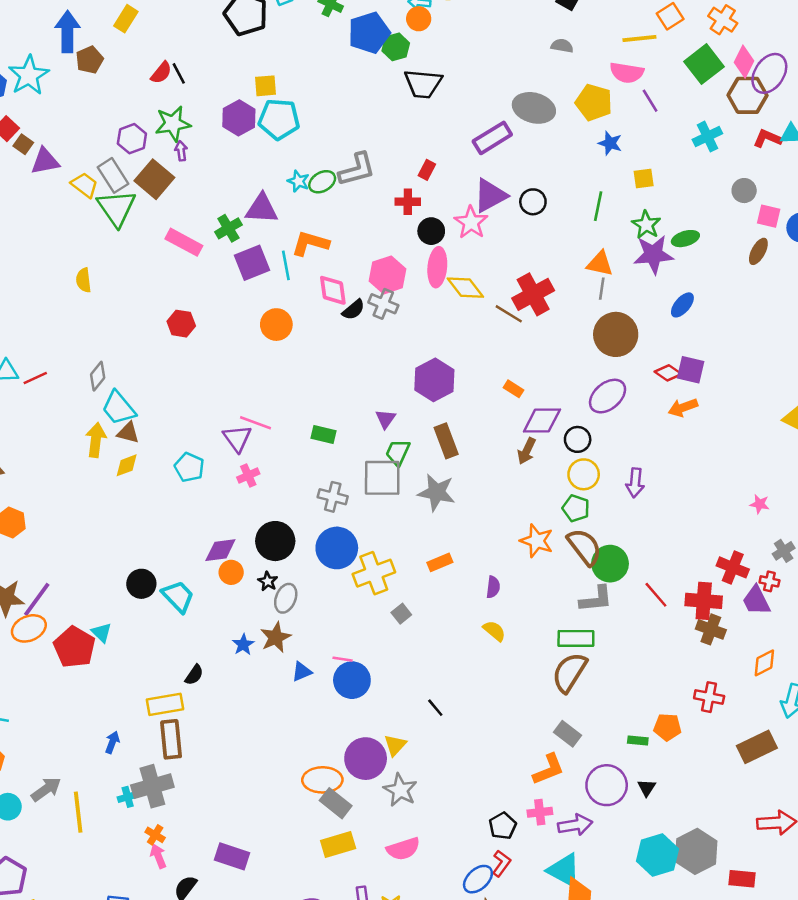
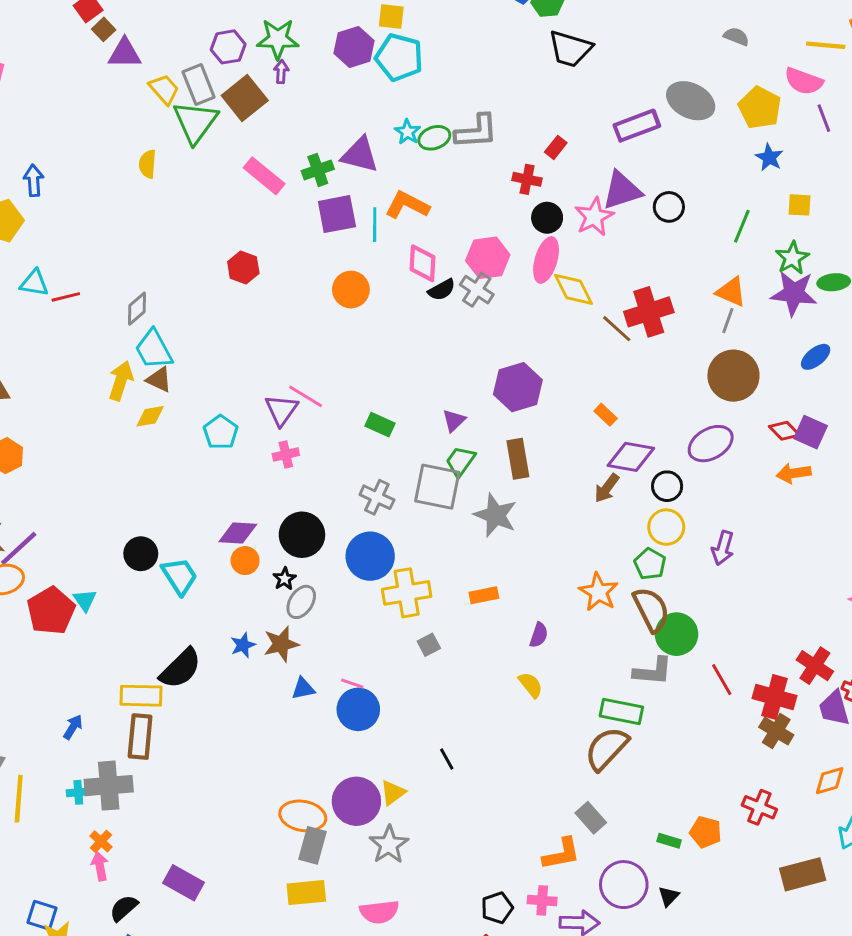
yellow semicircle: (84, 280) -> (148, 164), moved
black semicircle: (194, 675) -> (181, 669), size x1.8
gray rectangle: (336, 803) -> (313, 845), turned 56

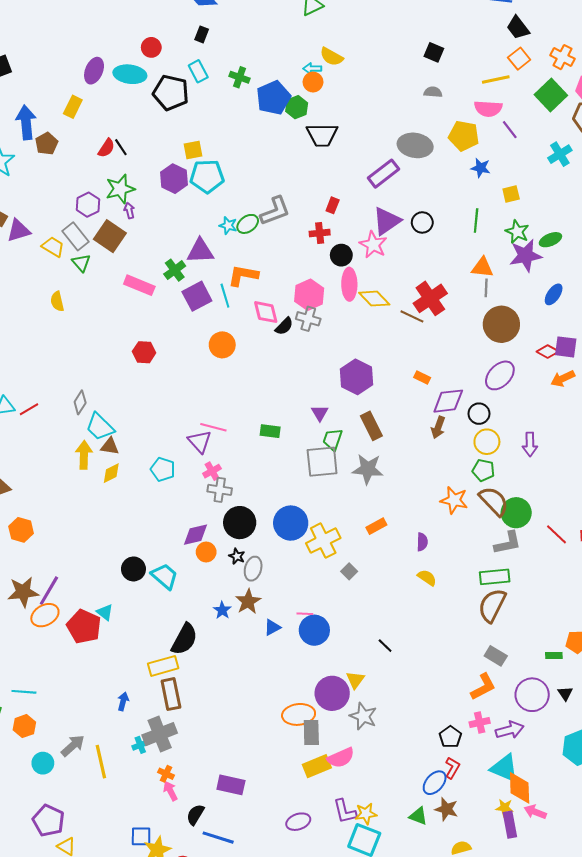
green triangle: (195, 122) -> (81, 263), size x0.6
gray cross: (377, 497) -> (220, 490), moved
pink semicircle: (379, 912) -> (341, 758), moved

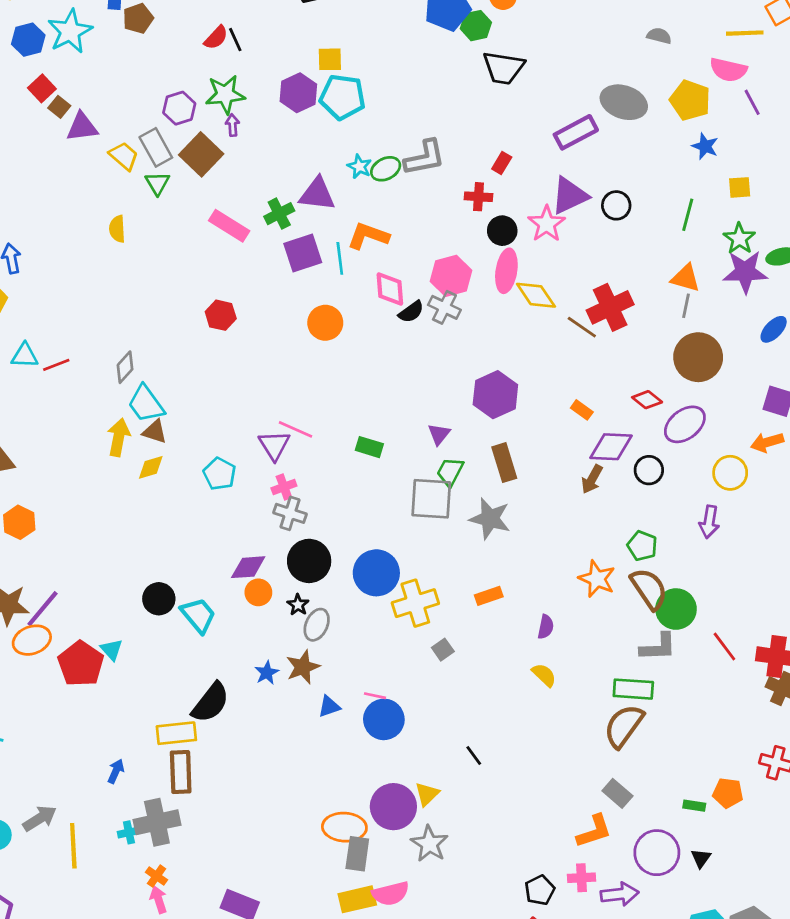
red diamond: (548, 351) -> (647, 400), moved
yellow circle: (487, 442) -> (730, 473), moved

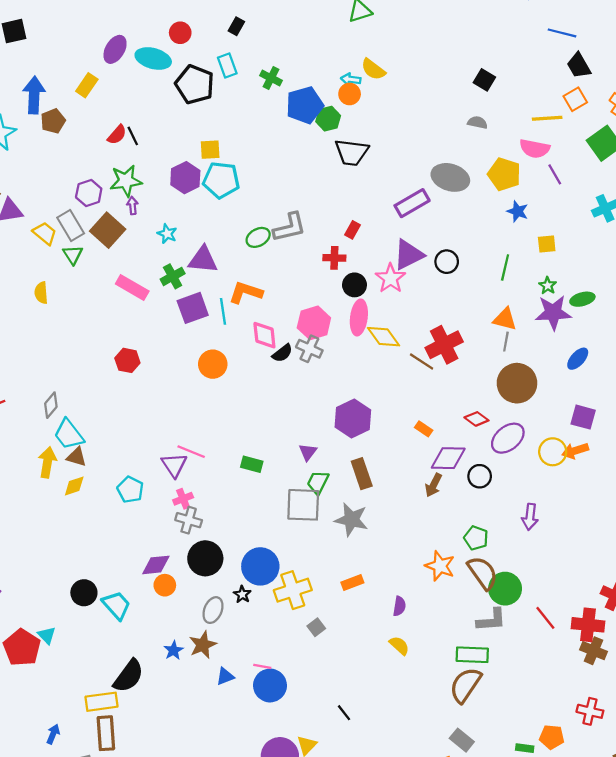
cyan star: (359, 167) -> (167, 234), moved
green star: (739, 238) -> (548, 286), size x0.7
yellow circle: (730, 473) -> (553, 452), moved
black star: (298, 605) -> (242, 594), moved

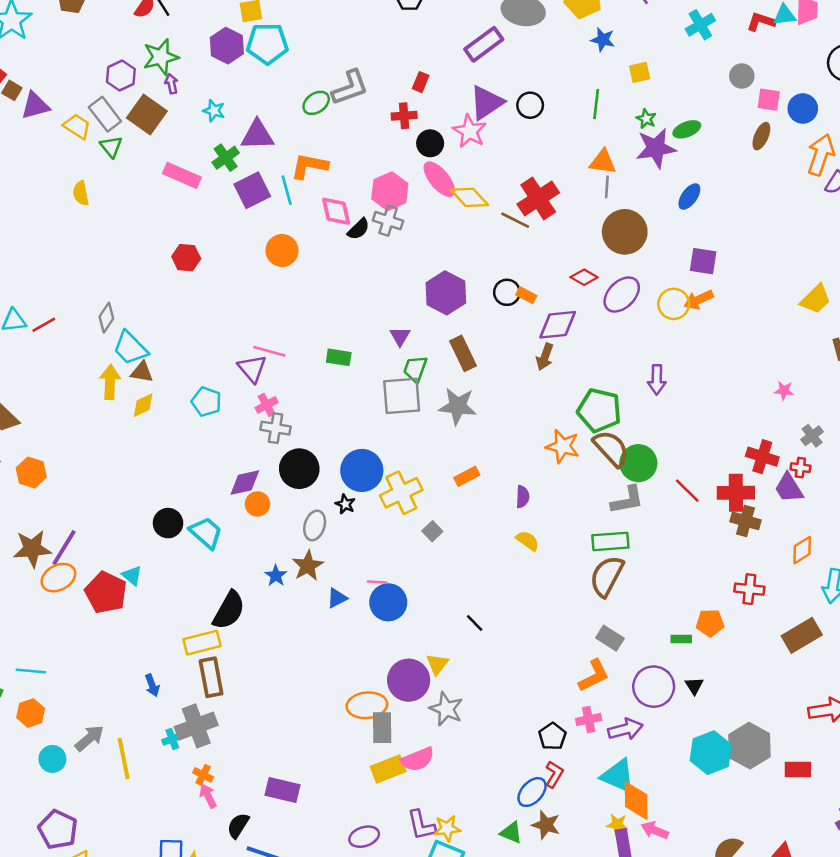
pink ellipse: (359, 317) -> (439, 179), turned -40
black circle: (480, 476) -> (507, 292), moved
green pentagon: (476, 538) -> (599, 410), size x1.6
blue arrow: (53, 734) -> (152, 685), turned 144

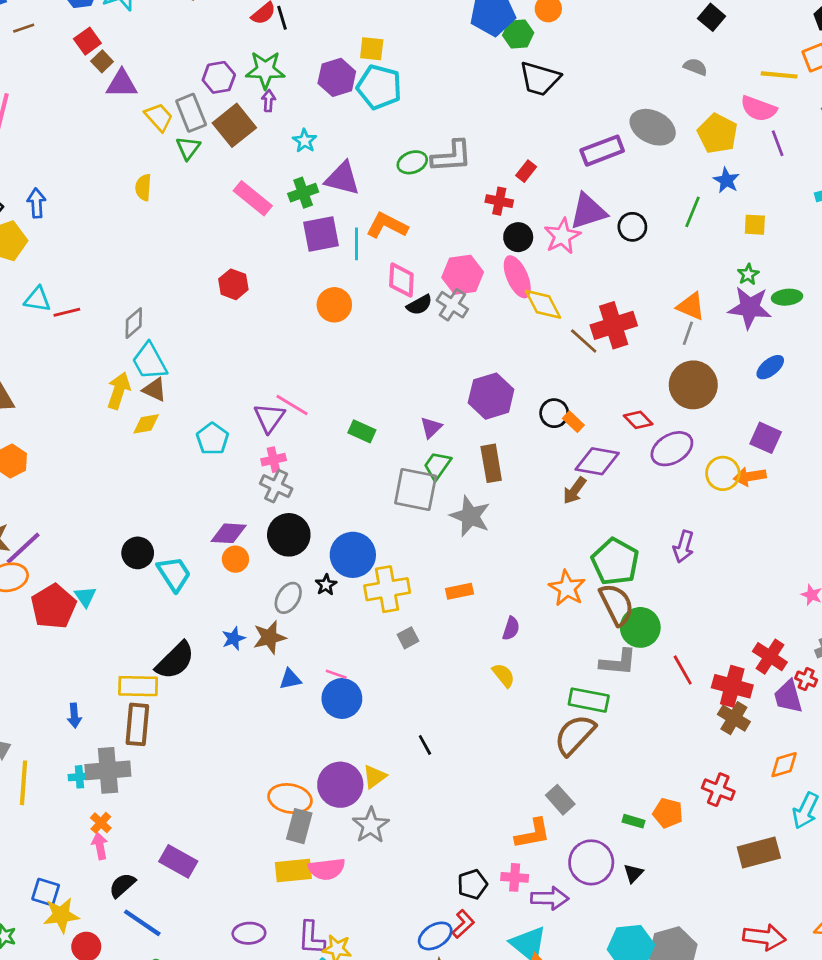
green line: (596, 104) -> (692, 212), moved

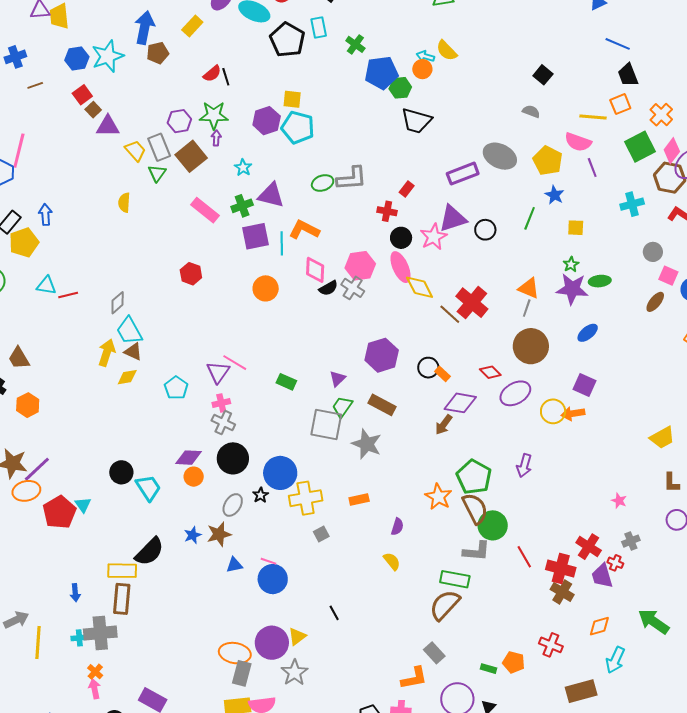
red cross: (614, 325) -> (472, 303), turned -32
brown rectangle: (491, 463) -> (382, 405), turned -52

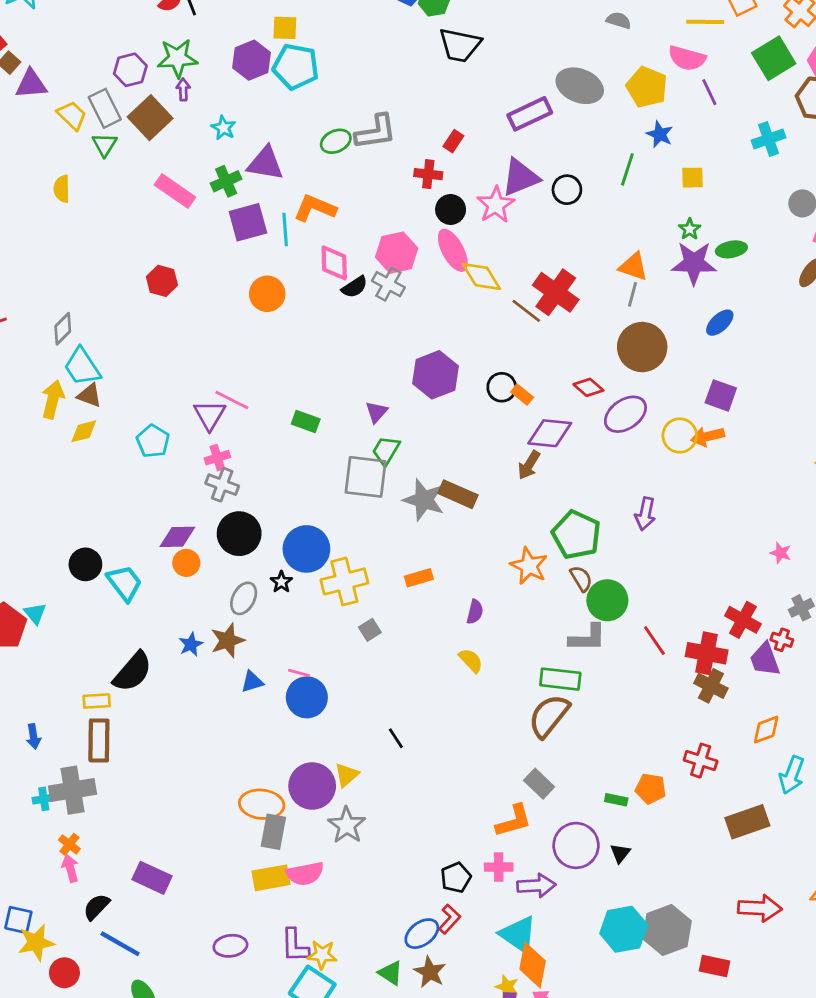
brown rectangle: (382, 405) -> (458, 494), moved
brown semicircle: (475, 509) -> (581, 579), size x0.6
yellow rectangle: (122, 571) -> (97, 701), size x0.7

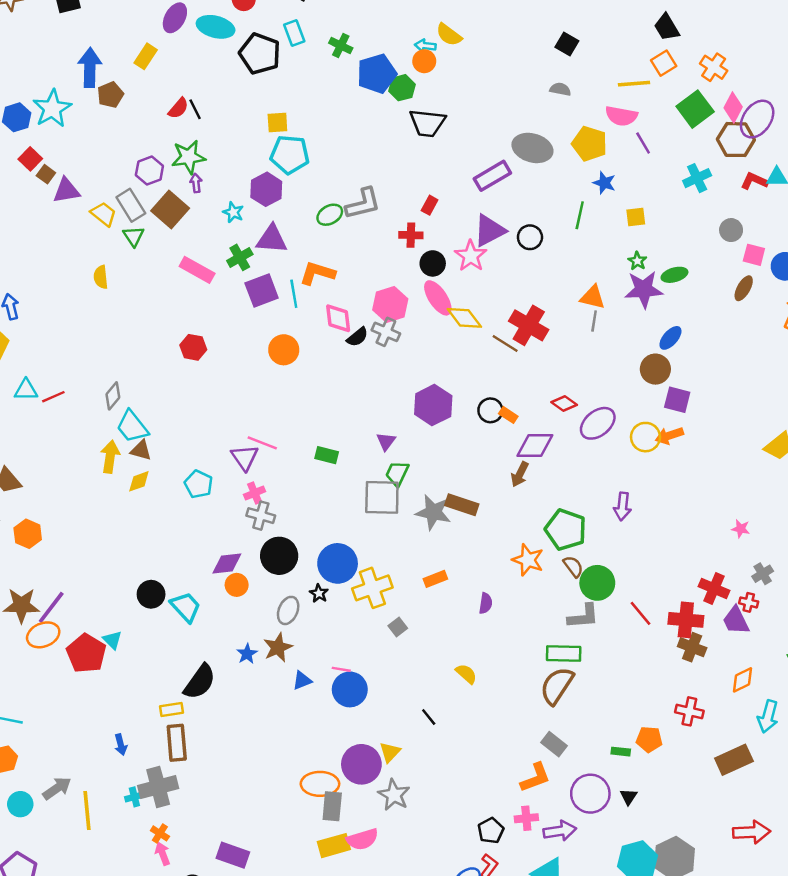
purple hexagon: (251, 60) -> (266, 189), moved
brown circle: (642, 347) -> (655, 369), moved, size x0.7
yellow semicircle: (471, 660) -> (466, 674), moved

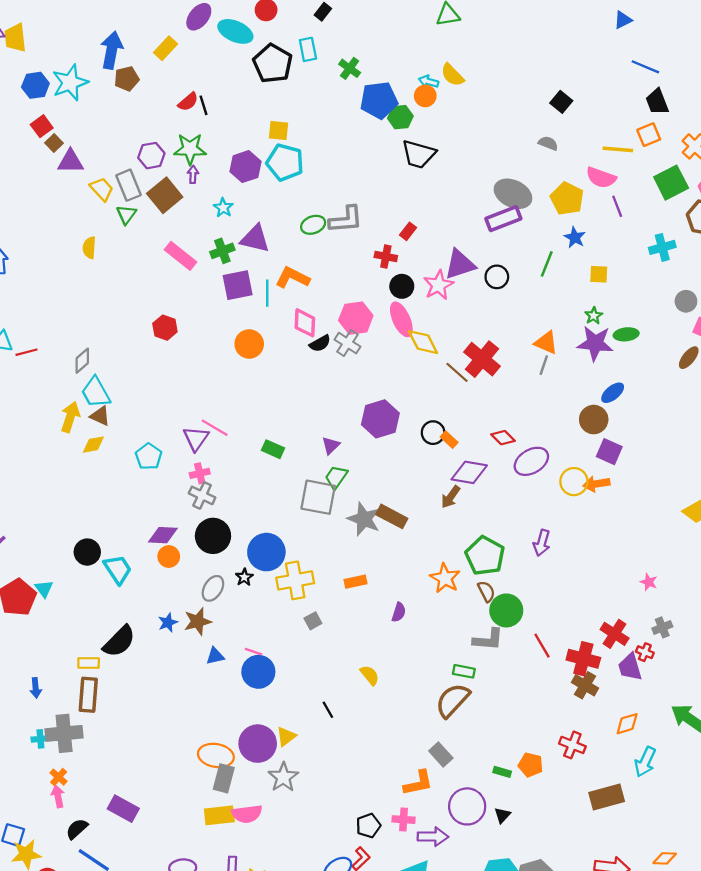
purple rectangle: (492, 176) -> (503, 219), moved
purple hexagon: (266, 189) -> (246, 167), moved
green rectangle: (564, 653) -> (464, 671), size x0.7

